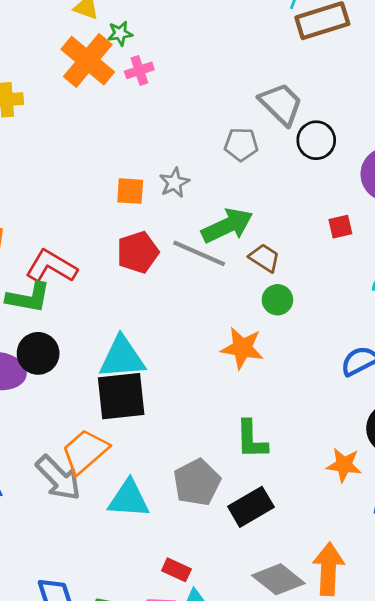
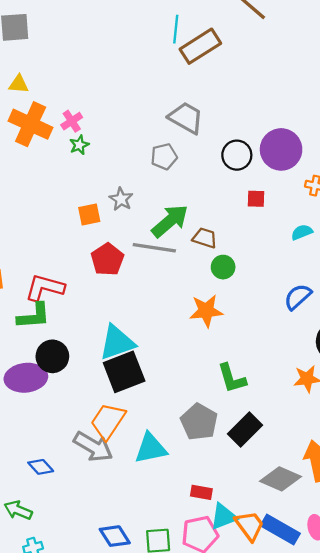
green star: (120, 33) -> (79, 145), moved
black circle: (316, 140) -> (237, 155), moved
red square: (340, 227) -> (256, 199), turned 30

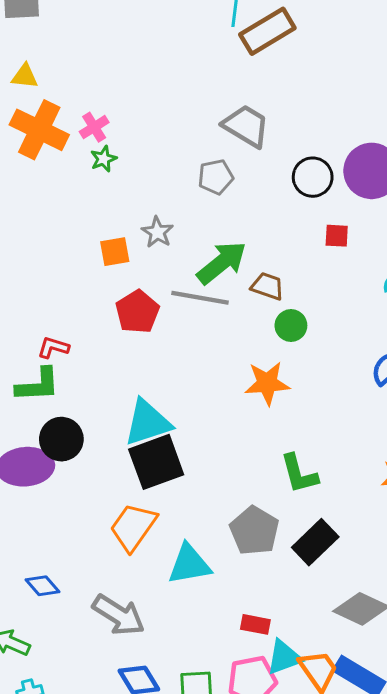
red L-shape: (45, 288) -> (53, 348), size x0.6
gray arrow: (93, 447) -> (119, 615), moved

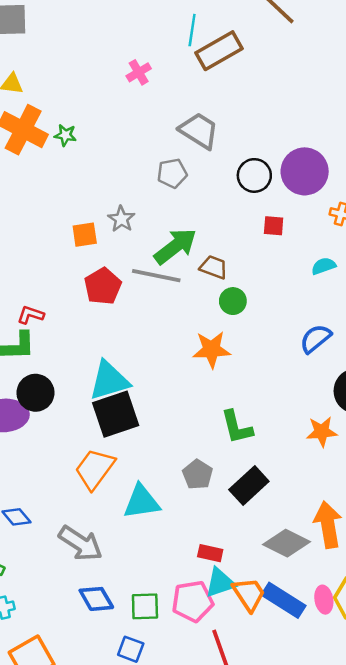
pink cross: (94, 127) -> (139, 72), moved
green star: (103, 159) -> (65, 135), moved, turned 30
gray pentagon: (254, 531) -> (198, 474), size x0.7
red rectangle: (255, 624) -> (210, 553), moved

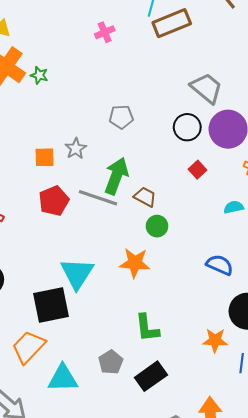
gray trapezoid: (199, 131) -> (206, 88), moved
red square: (274, 226) -> (198, 170), turned 36
green arrow: (175, 246) -> (116, 176), turned -39
blue semicircle: (316, 339) -> (220, 265), turned 56
cyan triangle: (109, 381) -> (77, 273), moved, turned -48

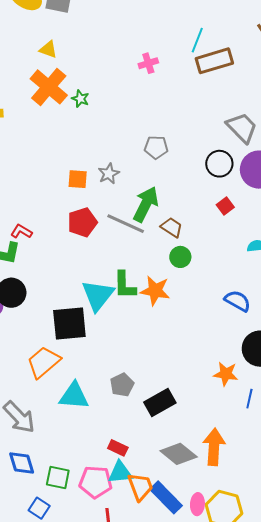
green L-shape: (147, 328) -> (125, 285), moved

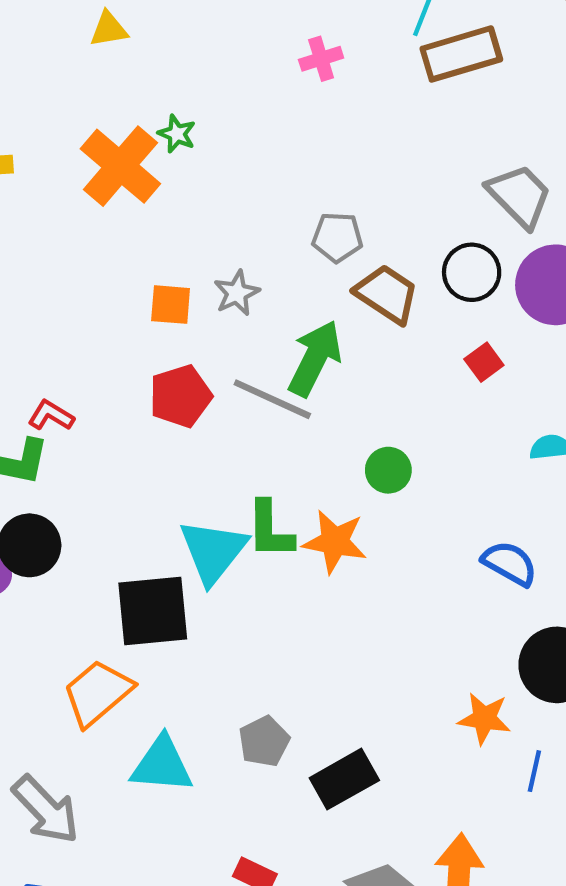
yellow triangle: (48, 49) -> (109, 29), turned -30
orange cross: (49, 87) -> (120, 166), moved
brown trapezoid: (172, 227) -> (387, 294), moved, size x1.4

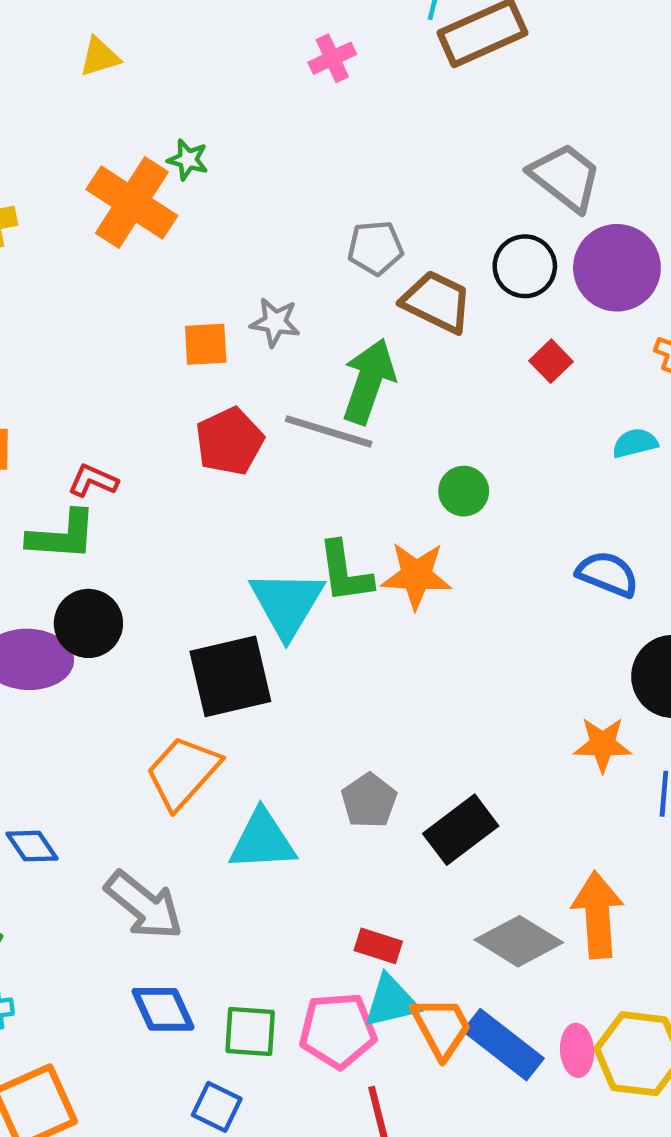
gray star: (237, 293) -> (275, 322), turned -30

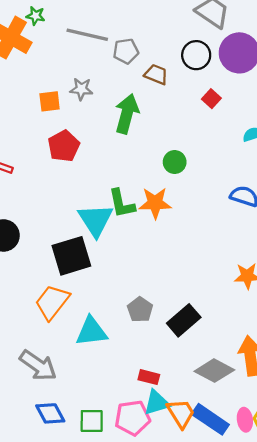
brown trapezoid: (437, 302) -> (156, 74), size x0.7
gray line: (329, 431) -> (87, 35), moved

